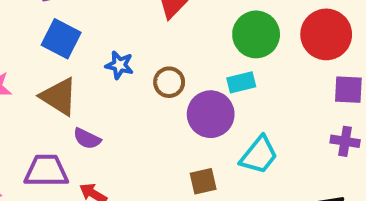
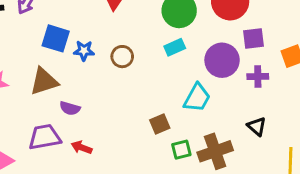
blue square: (61, 39) -> (56, 38), moved
brown triangle: (59, 97) -> (44, 81), turned -40
purple circle: (211, 114) -> (222, 60), moved

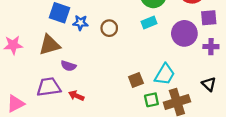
cyan trapezoid: (197, 98) -> (165, 74), moved

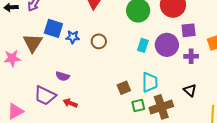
cyan rectangle: (149, 22) -> (143, 45), moved, turned -48
brown triangle: (50, 45) -> (33, 43), moved, turned -40
cyan trapezoid: (165, 74) -> (150, 82), turned -30
purple trapezoid: (49, 87) -> (45, 96), turned -145

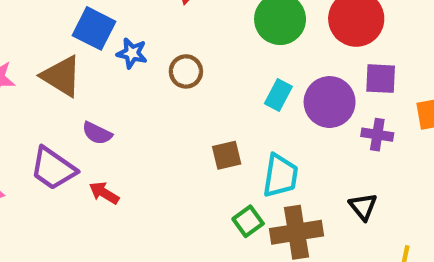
brown triangle: (33, 43) -> (61, 76), moved, turned -40
brown square: (124, 88) -> (227, 155), moved
green square: (138, 105) -> (248, 221), turned -32

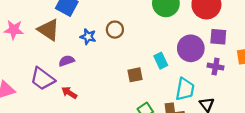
blue star: (132, 53) -> (88, 37), moved
cyan rectangle: (278, 95) -> (161, 61), moved, turned -56
purple semicircle: (97, 133) -> (67, 61), turned 133
cyan trapezoid: (280, 176) -> (185, 89), moved

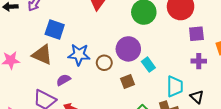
brown circle: (115, 30) -> (104, 63), moved
blue star: (88, 37) -> (79, 55), size x1.5
purple circle: (191, 48) -> (128, 49), moved

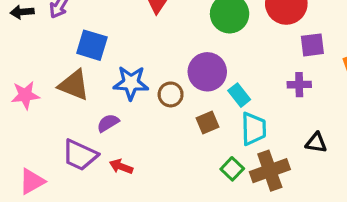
purple cross: (199, 61) -> (299, 85), moved
cyan trapezoid: (175, 86) -> (254, 129), moved
black triangle: (197, 97) -> (316, 143), turned -32

